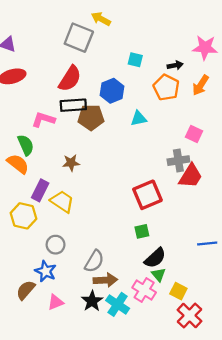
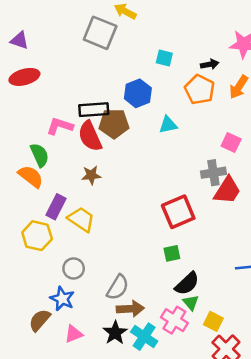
red semicircle: (70, 79) -> (90, 136), moved, turned 124

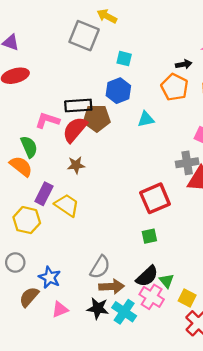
cyan square: (164, 58) -> (124, 59), moved
red semicircle: (90, 136) -> (75, 130), turned 64
gray circle: (74, 268) -> (15, 262), moved
black semicircle: (187, 284) -> (147, 276), moved
black star: (115, 333) -> (98, 308), turned -30

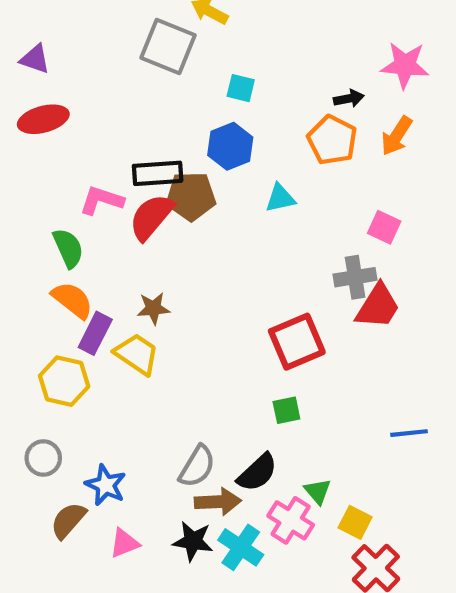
brown star: (76, 165) -> (153, 308), moved
orange semicircle: (21, 166) -> (72, 300), moved
black semicircle: (147, 276) -> (257, 473), moved

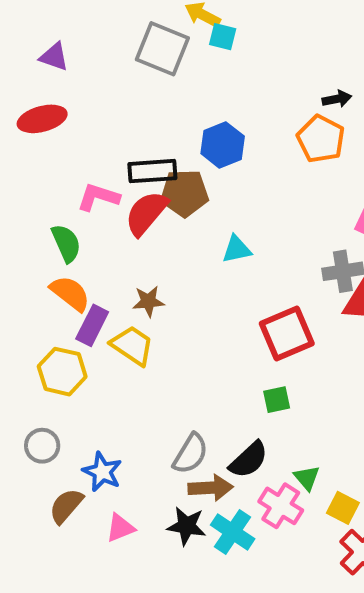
purple triangle: (35, 59) -> (54, 57), moved
cyan square: (241, 88) -> (223, 37), moved
cyan triangle: (280, 198) -> (237, 249), moved

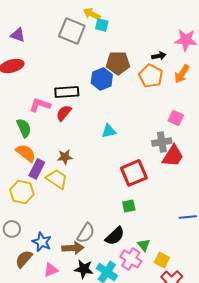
brown pentagon: (184, 193) -> (118, 63), moved
red semicircle: (146, 213) -> (64, 113), size x0.7
brown arrow: (211, 488) -> (73, 248), moved

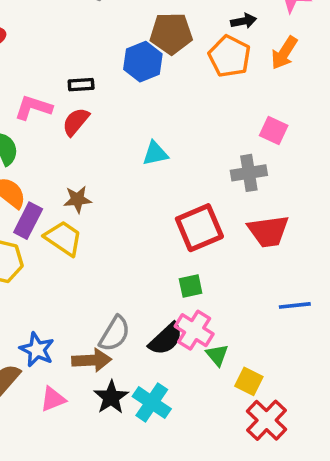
black rectangle: (67, 92) -> (81, 85), size x0.6
red trapezoid: (173, 156) -> (268, 231), moved, turned 50
pink cross: (131, 259) -> (194, 330), moved
black star: (84, 269) -> (111, 397), turned 30

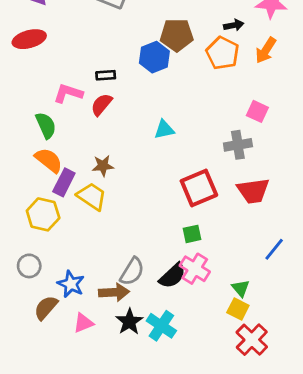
blue line: (295, 305) -> (274, 249), turned -45
green triangle: (217, 355) -> (241, 288), moved

